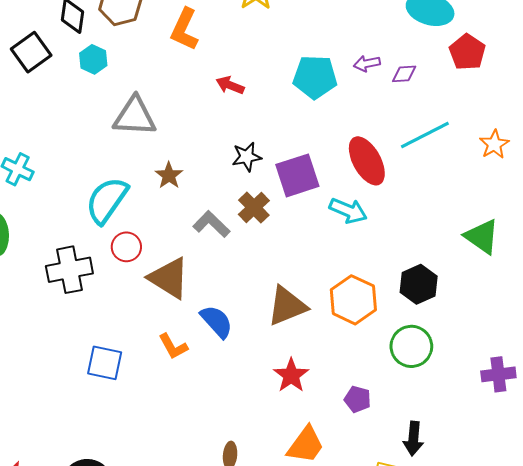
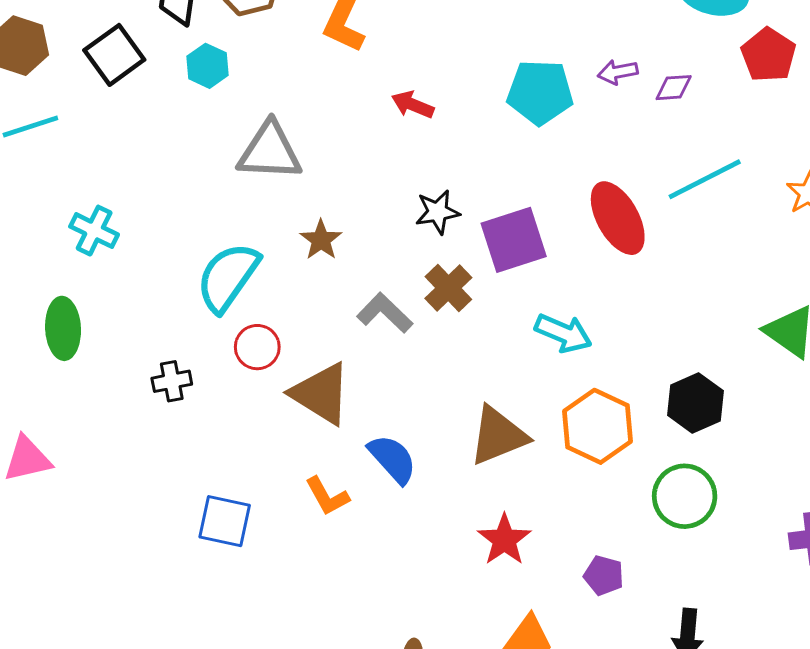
cyan arrow: (348, 211) -> (563, 333), moved
black cross: (69, 270) -> (172, 381), size x0.6

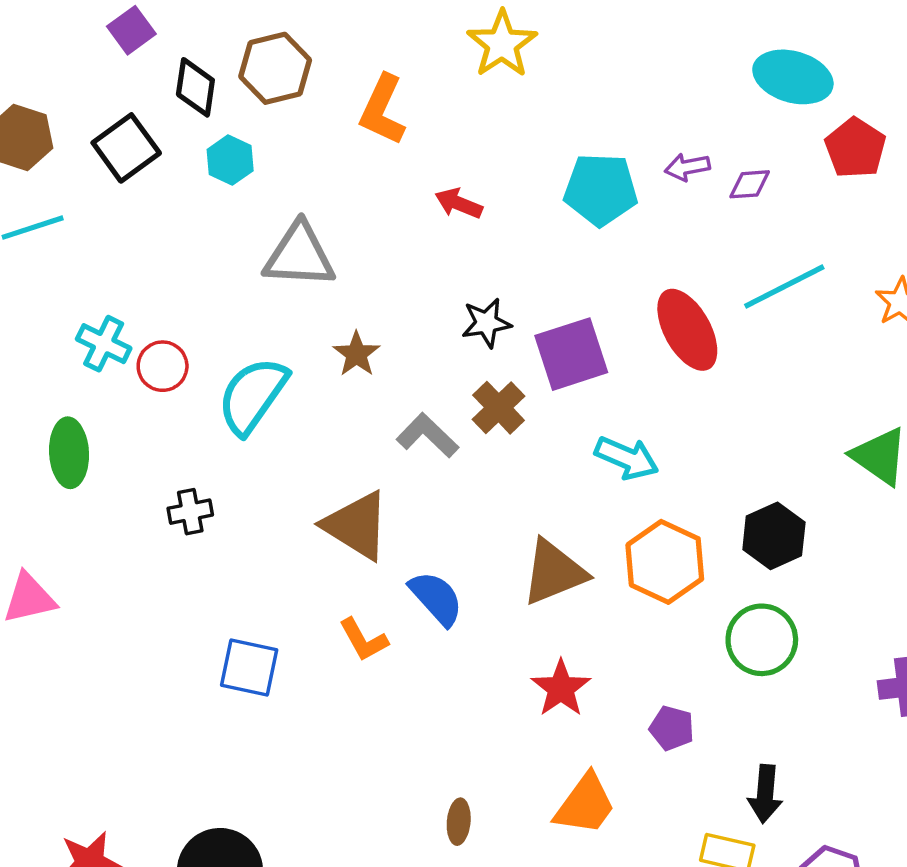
red circle: (257, 347) -> (163, 366), moved

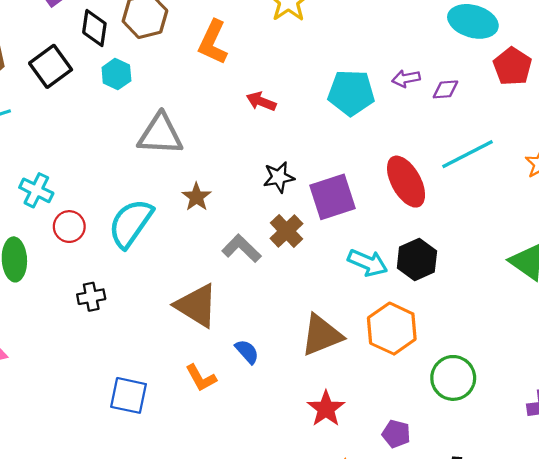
red circle: (163, 366) -> (69, 227), moved
black hexagon: (774, 536) -> (417, 259), moved
blue semicircle: (436, 598) -> (247, 352), size x0.7

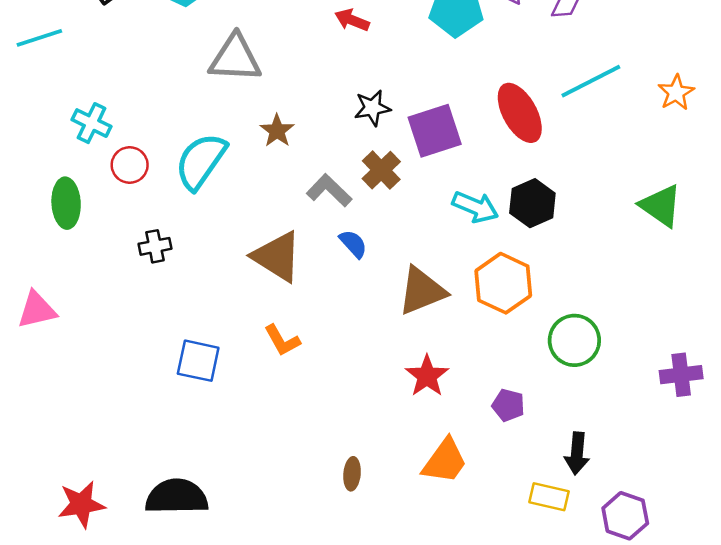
blue semicircle: (247, 352) -> (353, 244), moved

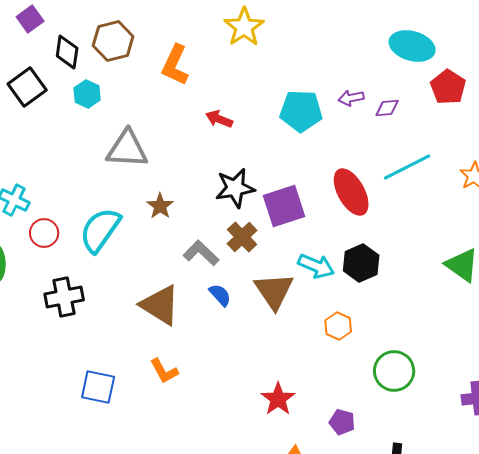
black star: (372, 108) -> (235, 188), size x1.4
black cross: (155, 246) -> (64, 297), size x1.5
orange hexagon: (503, 283) -> (338, 326), size x0.6
brown triangle: (422, 291) -> (274, 291), moved, turned -42

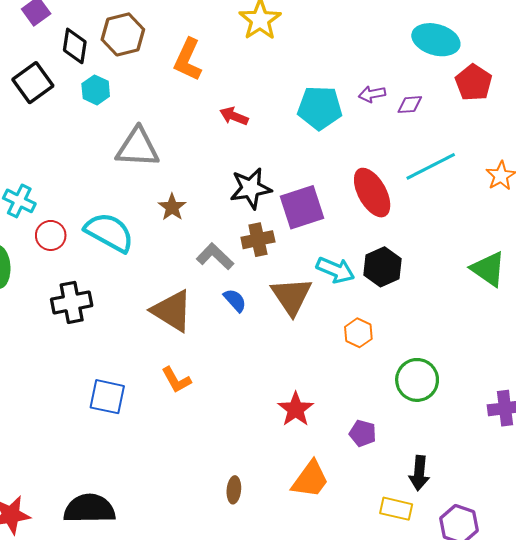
cyan semicircle: (100, 230) -> (109, 232), turned 84
brown cross: (242, 237) -> (258, 240), turned 32

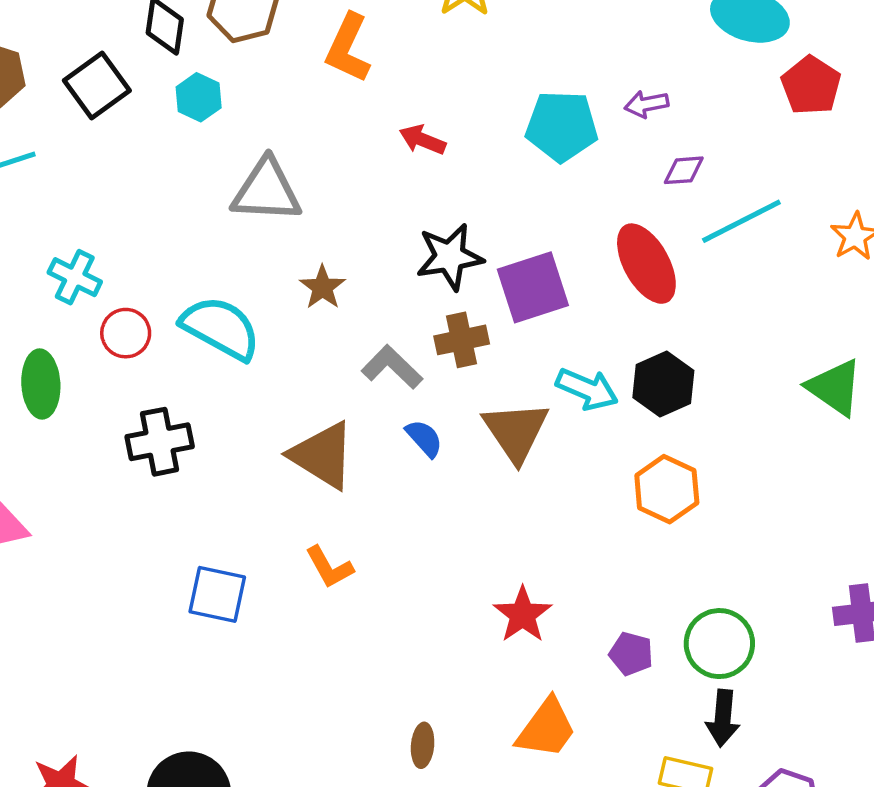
purple diamond: (410, 105) -> (684, 170), moved
orange hexagon: (358, 333) -> (667, 489), moved, size x1.4
green circle: (417, 380) -> (719, 644), moved

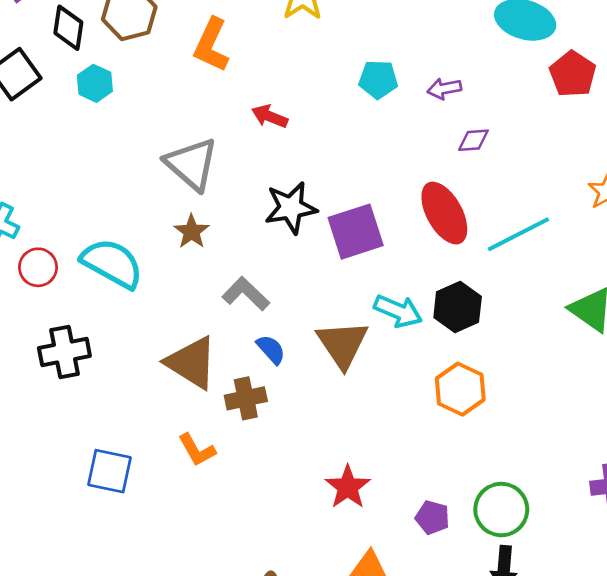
cyan pentagon: (562, 126) -> (378, 79), moved, size x0.7
gray triangle: (266, 191) -> (192, 164), moved, turned 38
cyan line: (741, 221) -> (518, 234), moved
brown cross: (462, 340) -> (246, 398), moved

